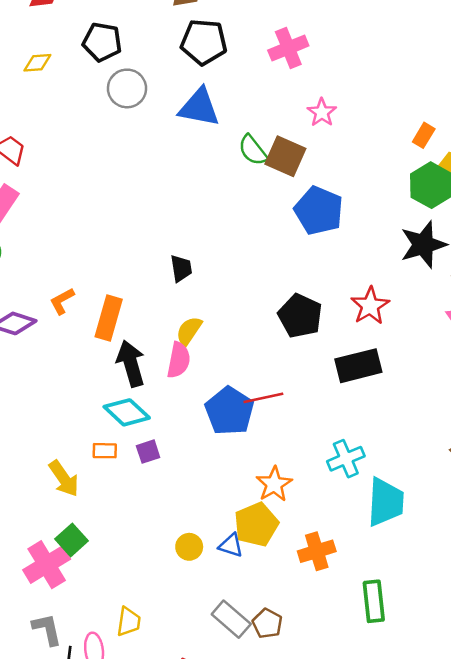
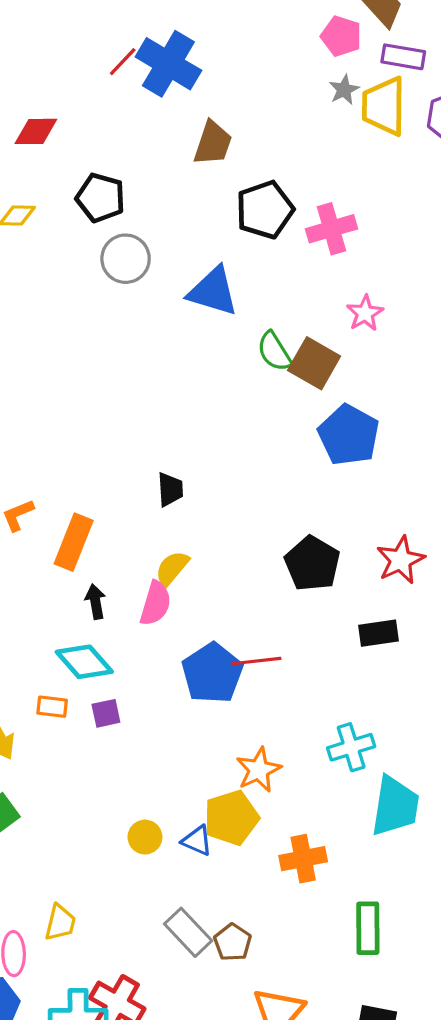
black pentagon: (204, 42) -> (265, 210), moved, turned -30
black arrow: (131, 364) -> (95, 602), size x0.6
black rectangle: (358, 366) -> (378, 633), size x0.7

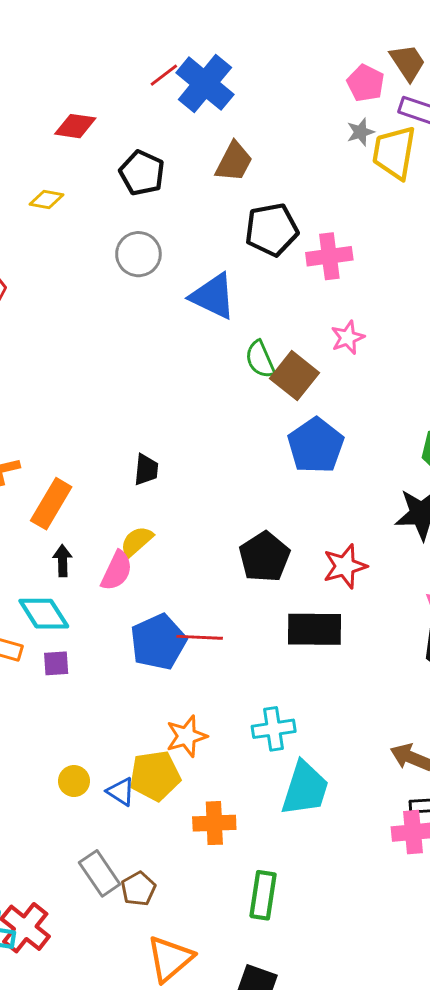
black pentagon: (101, 198) -> (142, 173), moved
black rectangle: (378, 633) -> (315, 629), size x1.5

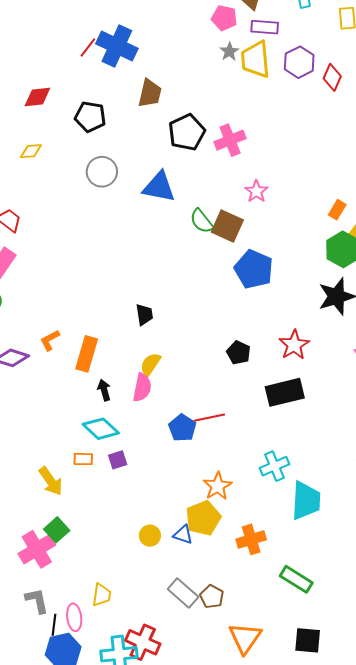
black pentagon: (264, 557) -> (239, 353), size x0.7
blue pentagon: (158, 642) -> (182, 428), size x0.7
green rectangle: (263, 895) -> (296, 579), turned -52

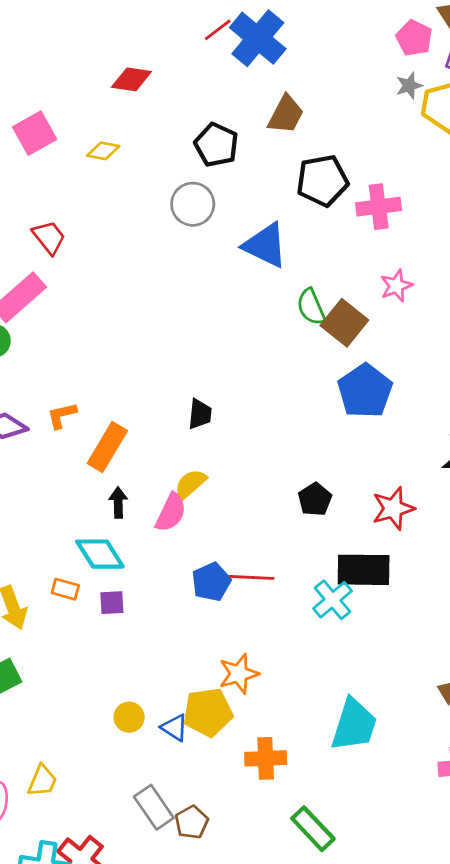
black pentagon: (90, 117) -> (216, 145), moved
cyan cross: (275, 466) -> (333, 600), moved, turned -32

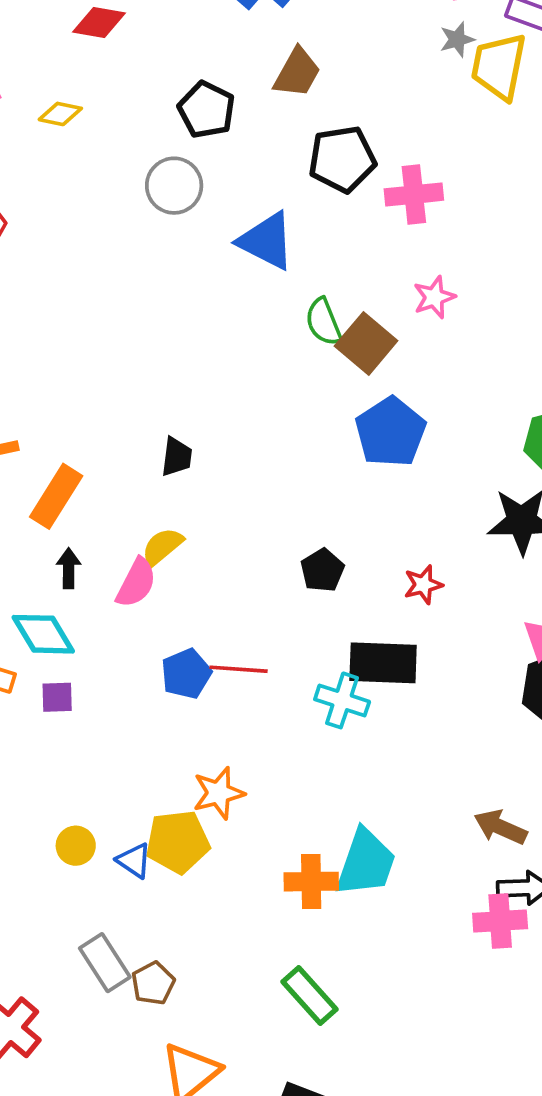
red star: (393, 508) -> (423, 585), size x0.7
cyan cross: (333, 600) -> (342, 700), turned -33
orange cross: (266, 758) -> (311, 882), moved

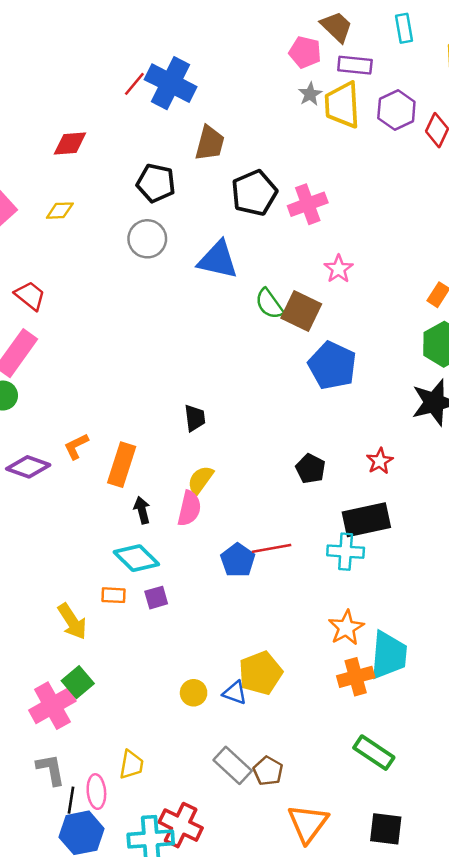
orange star: (219, 793) -> (346, 628), moved

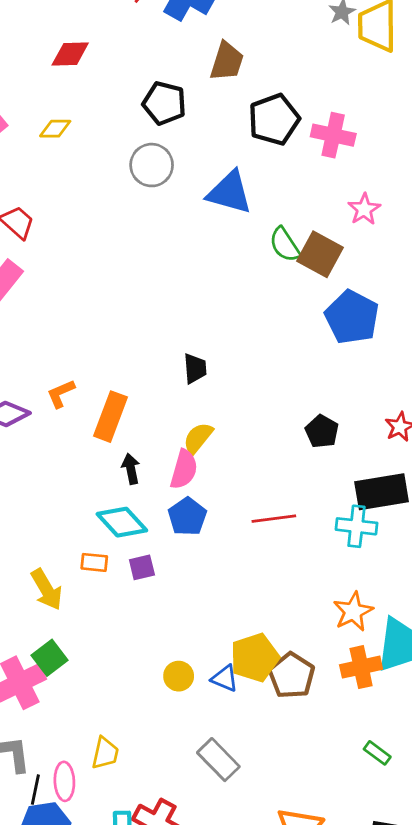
pink cross: (308, 204) -> (333, 135), turned 30
blue pentagon: (238, 560) -> (187, 517), moved
green rectangle: (374, 753) -> (377, 753), size x0.6
brown pentagon: (268, 771) -> (292, 676), moved, size x1.4

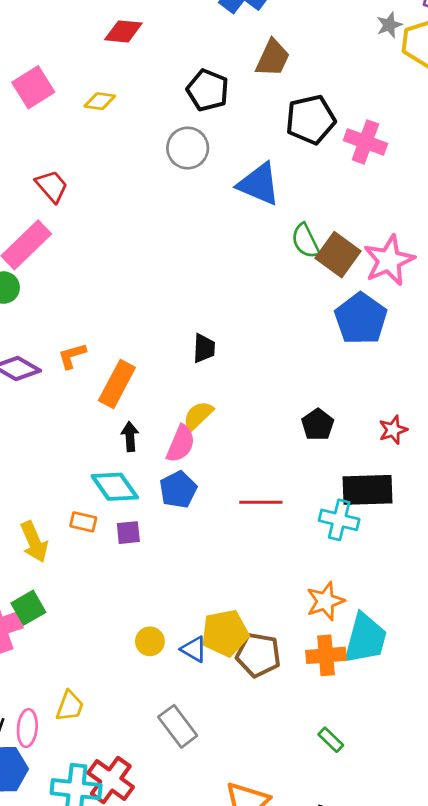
pink star: (364, 209) -> (389, 260), moved, size x1.6
brown pentagon: (292, 676) -> (258, 655), turned -30

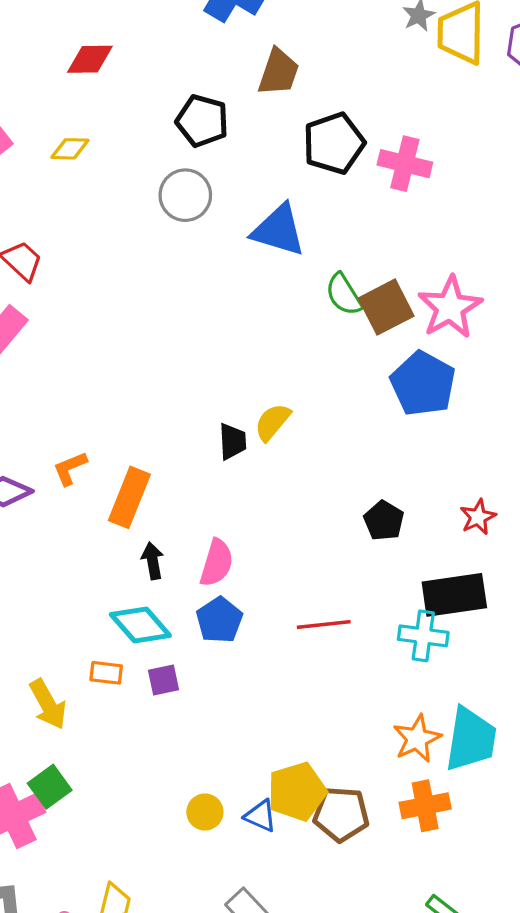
brown square: (338, 255) -> (386, 307), turned 33
yellow semicircle: (198, 416) -> (272, 422), moved
cyan trapezoid: (365, 639) -> (471, 739), moved

